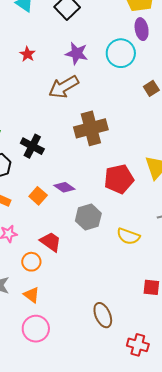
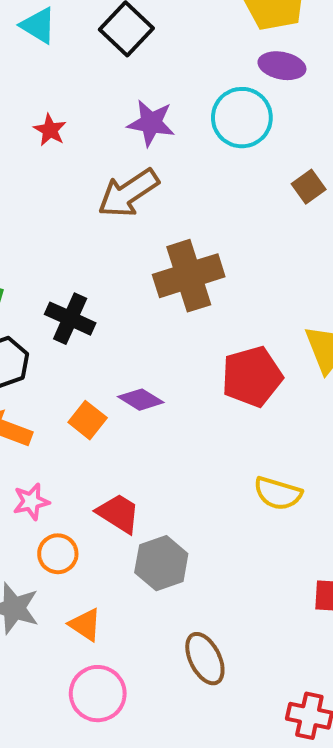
purple ellipse: (142, 29) -> (282, 66), turned -65
gray hexagon: (88, 217) -> (161, 563), moved
orange circle: (31, 262) -> (58, 554), moved
brown ellipse: (103, 315) -> (205, 659), moved

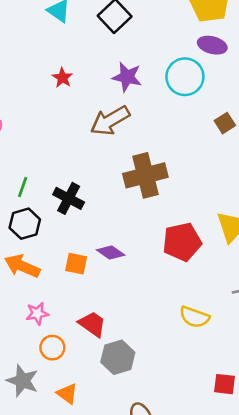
orange square: (88, 420) -> (76, 264), turned -30

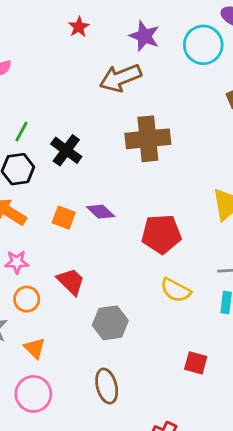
red pentagon: (182, 242) -> (161, 234), moved
gray hexagon: (118, 357) -> (110, 323), moved

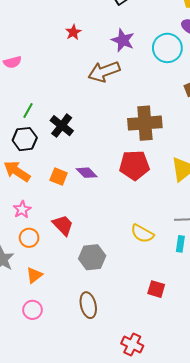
brown cross: (148, 139) -> (145, 123), moved
red pentagon: (161, 234) -> (134, 165), moved
pink star: (17, 262) -> (22, 210), turned -30
orange triangle: (35, 348) -> (34, 275), turned 36
pink circle: (33, 394) -> (32, 310), size x0.7

